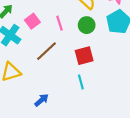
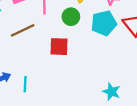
cyan line: (81, 82) -> (25, 84), moved

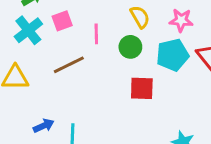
red square: (59, 47) -> (142, 88), moved

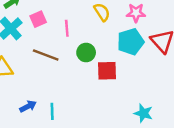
green circle: (130, 47) -> (86, 53), moved
brown line: (69, 65) -> (46, 55), turned 50

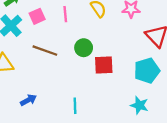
pink line: (67, 28) -> (65, 14), moved
cyan pentagon: (131, 42) -> (147, 71), moved
cyan line: (52, 111) -> (75, 106), moved

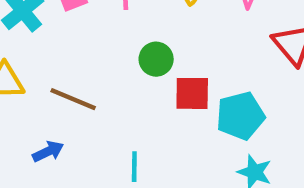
brown line: (45, 51) -> (73, 99), moved
cyan pentagon: (147, 71) -> (240, 116), moved

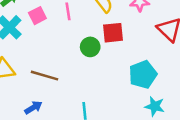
red square: (192, 93) -> (113, 33), moved

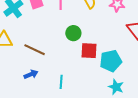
red square: (113, 33) -> (89, 51), moved
blue arrow: (33, 108) -> (31, 74), moved

